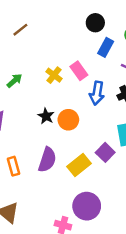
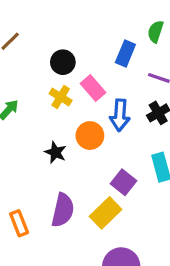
black circle: (95, 23) -> (63, 62), moved
orange circle: (68, 120) -> (90, 136), moved
purple square: (105, 152) -> (123, 182), moved

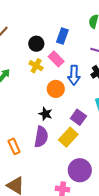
blue rectangle: (125, 54) -> (62, 36), moved
black star: (55, 152) -> (45, 114), moved

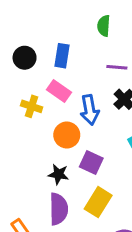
black circle: (36, 44) -> (25, 58), moved
purple square: (78, 117) -> (91, 162), moved

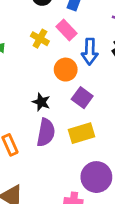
black star: (59, 174) -> (41, 102), moved
yellow rectangle: (98, 202) -> (81, 133), turned 30

